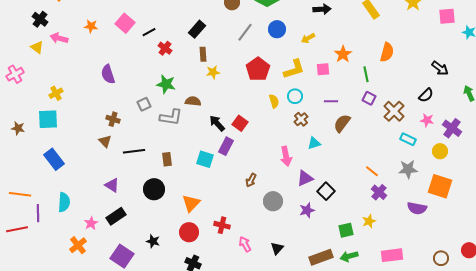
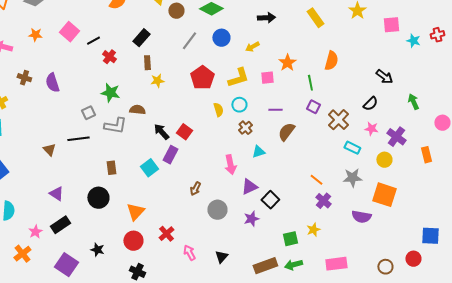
brown cross: (113, 119) -> (24, 78), moved
black line: (134, 151) -> (78, 139), moved
cyan square: (205, 159) -> (149, 168), turned 36
red cross: (222, 225) -> (166, 234), turned 35

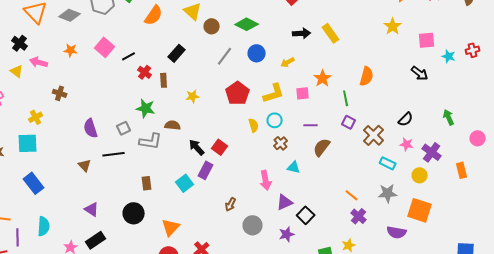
yellow rectangle: (315, 18) -> (331, 33), moved
brown rectangle: (147, 63) -> (164, 80), moved
black arrow: (384, 77) -> (420, 73), moved
purple semicircle: (52, 83) -> (91, 128), moved
cyan triangle: (258, 152) -> (294, 167), turned 32

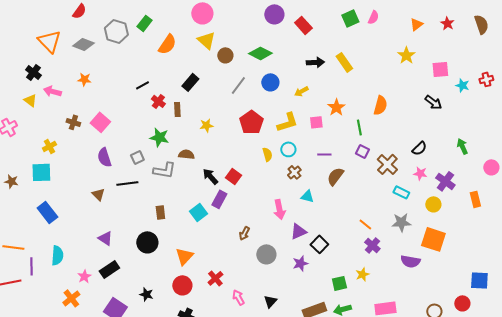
pink square: (105, 47) -> (100, 122), moved

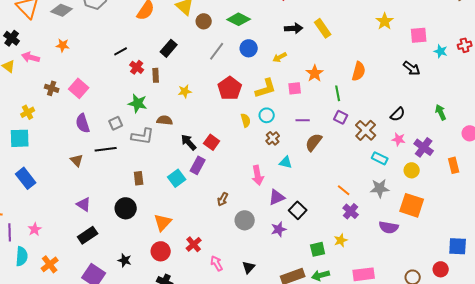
cyan semicircle: (57, 255) -> (22, 256), moved
pink star: (84, 276) -> (35, 229), moved

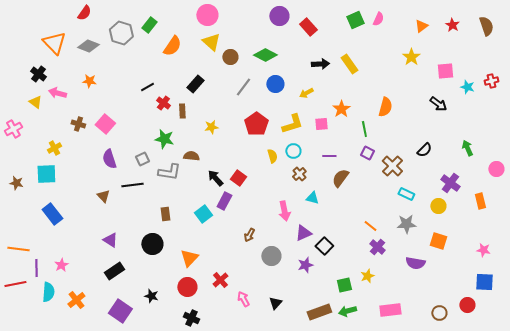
pink star: (399, 139) -> (483, 250), moved
orange square: (412, 205) -> (438, 241), size x0.7

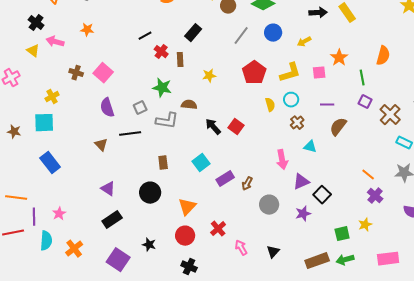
purple rectangle: (224, 201) -> (225, 179), moved, turned 30

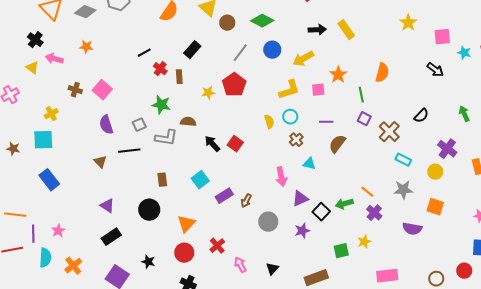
yellow arrow: (304, 42) -> (303, 59), size x1.5
red pentagon: (254, 73) -> (234, 85), moved
green arrow: (345, 260) -> (344, 204), moved

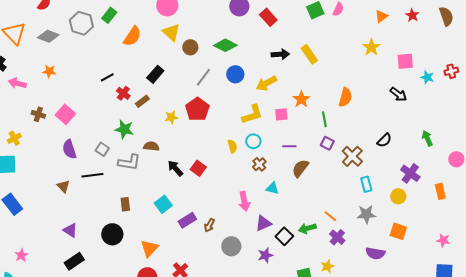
brown rectangle: (179, 77) -> (142, 101), turned 56
gray square: (139, 125) -> (102, 149), turned -32
cyan rectangle: (403, 160) -> (366, 184), turned 49

